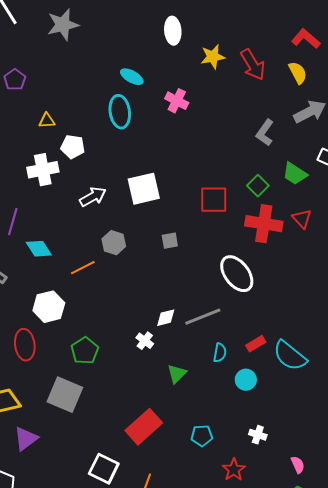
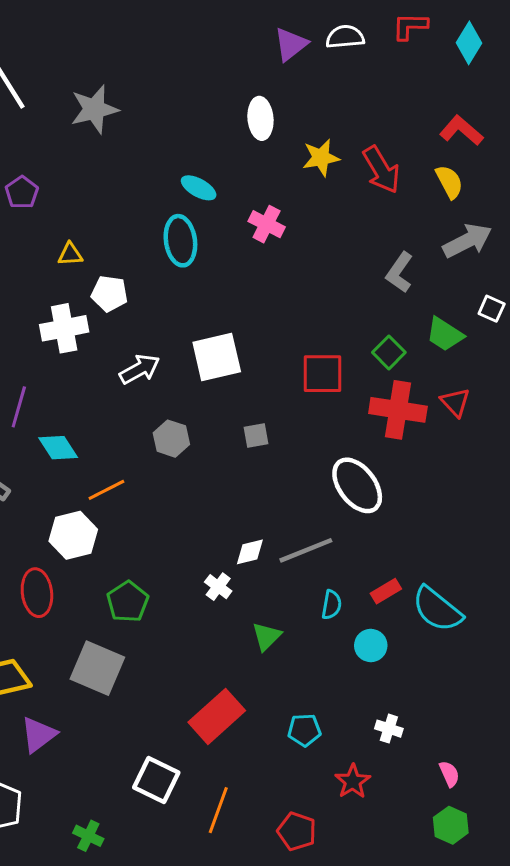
orange line: (83, 268) -> (106, 490), moved

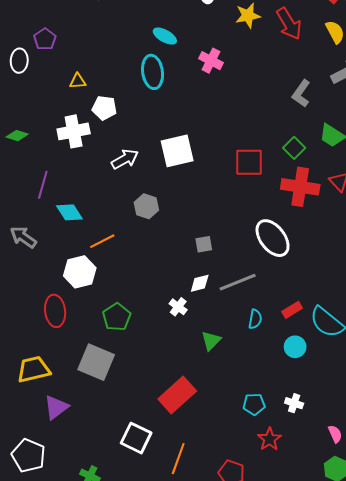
gray square: (256, 436) -> (204, 244), moved
cyan circle: (371, 645) -> (295, 347), moved
cyan pentagon: (304, 730) -> (254, 404), moved

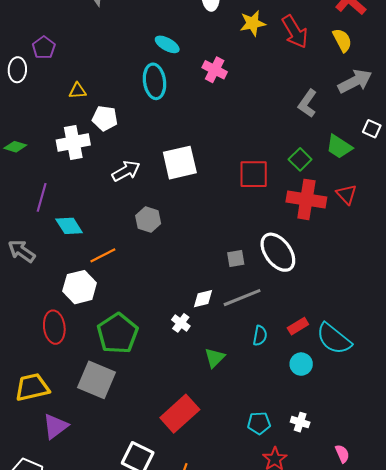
gray square: (204, 244) -> (236, 259), moved
green pentagon: (117, 317) -> (118, 333), size x1.4

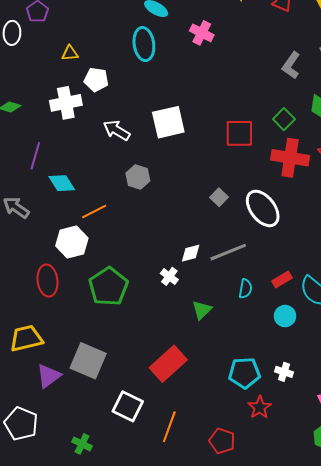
white arrow: (126, 171) -> (117, 130), turned -120
gray square: (236, 259) -> (219, 197), moved, turned -36
gray square: (96, 380) -> (88, 361), moved
cyan pentagon: (259, 423) -> (244, 373), size x1.4

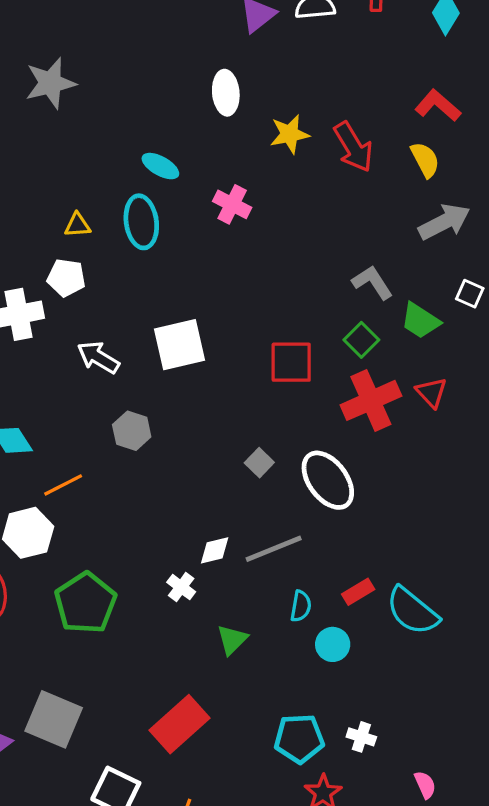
yellow triangle: (70, 53) -> (77, 225), moved
gray L-shape: (291, 65) -> (372, 282), moved, turned 112
red cross: (290, 158) -> (371, 400), turned -33
cyan circle: (285, 316) -> (333, 644), moved

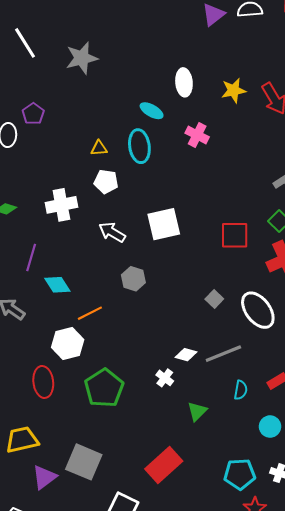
white ellipse: (226, 93) -> (184, 82), moved
white pentagon: (66, 278) -> (106, 182), moved
white diamond: (215, 550) -> (186, 355), turned 30
cyan circle: (333, 644) -> (270, 427), moved

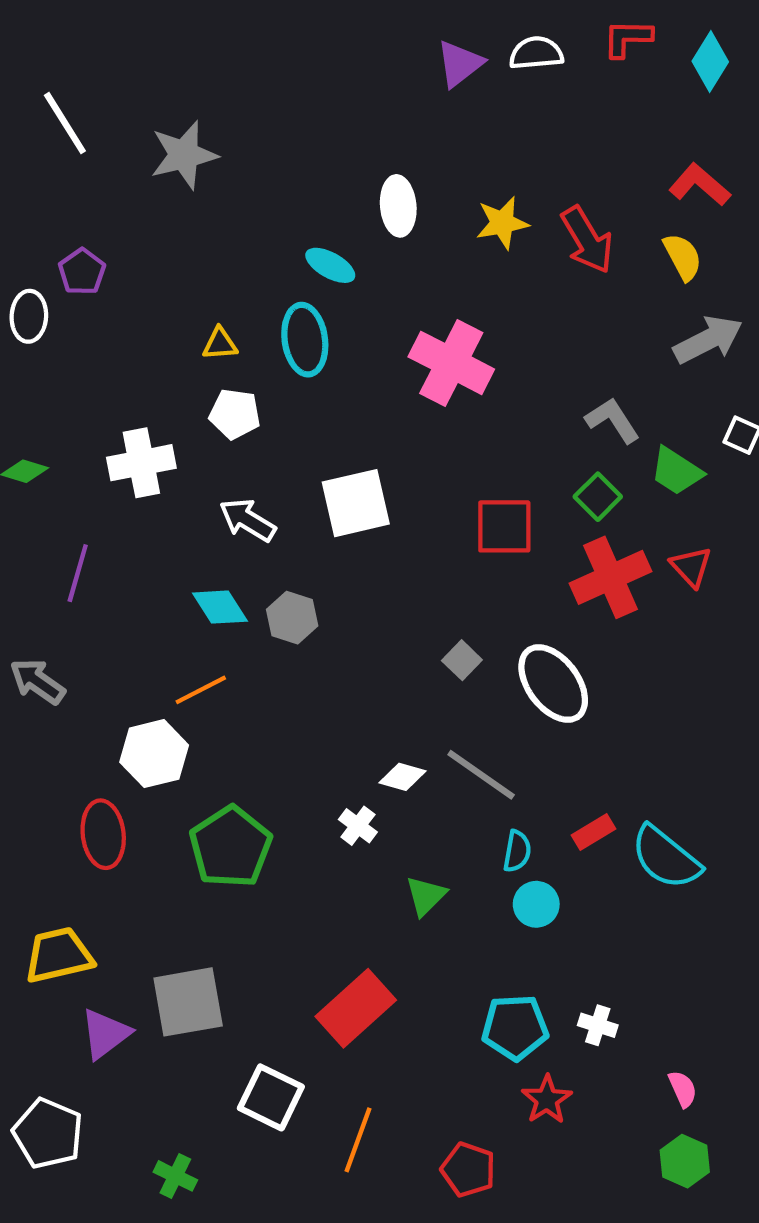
pink cross: (197, 135) -> (451, 363), moved, size x1.6
cyan diamond: (57, 285) -> (220, 607), moved
gray line: (223, 354) -> (481, 775), turned 57
cyan circle: (270, 427) -> (536, 904), moved
gray square: (84, 462) -> (188, 1002), turned -33

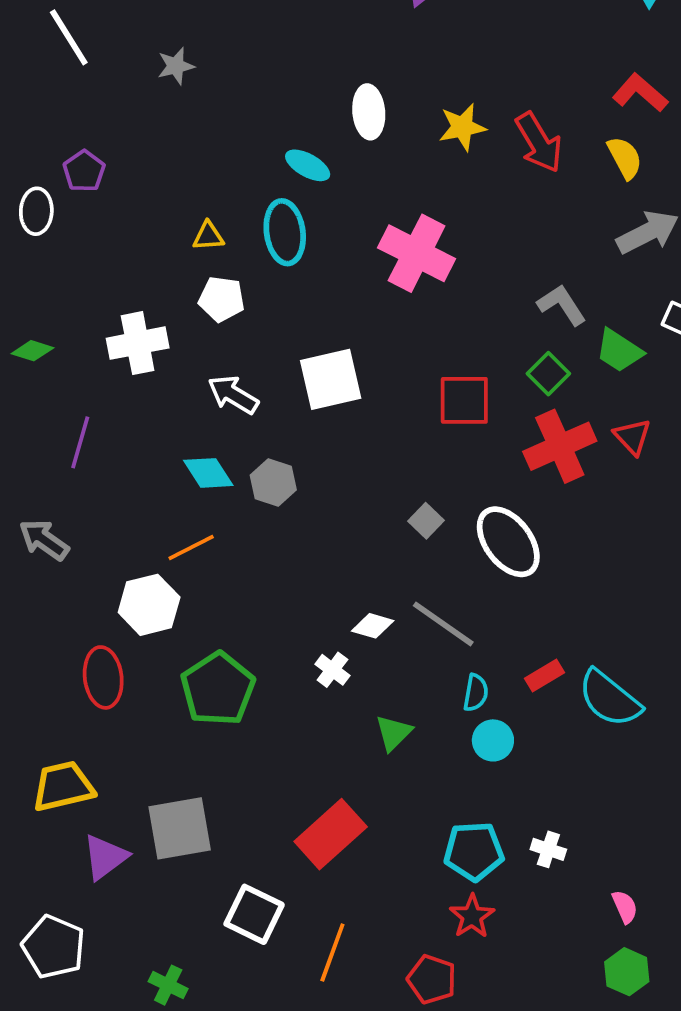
gray star: (184, 155) -> (176, 66), size x0.6
red star: (547, 1100) -> (472, 916), moved

